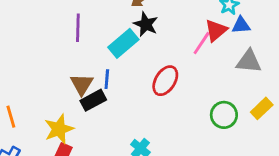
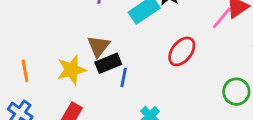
blue line: (107, 79) -> (124, 78), moved
yellow star: (59, 129) -> (71, 70), moved

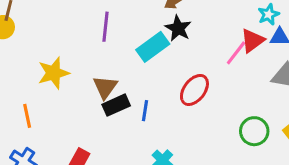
yellow star: (71, 70) -> (54, 73), moved
blue line: (124, 78) -> (145, 111), moved

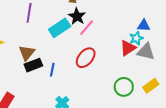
cyan star: (269, 14) -> (136, 38), moved
red triangle: (252, 40) -> (128, 48), moved
pink line: (236, 53) -> (87, 28), moved

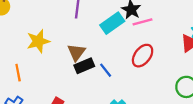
pink line: (87, 28) -> (143, 22), turned 36
blue line: (52, 70) -> (106, 70), turned -48

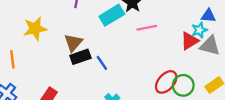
pink line: (143, 22) -> (147, 28), moved
red ellipse: (143, 56) -> (166, 82), moved

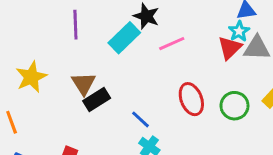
blue line: (102, 63) -> (140, 119), moved
red ellipse: (166, 82) -> (191, 99), moved, turned -50

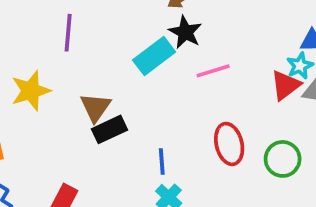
purple line: (75, 25) -> (68, 33), moved
blue line: (140, 119) -> (162, 162), turned 36

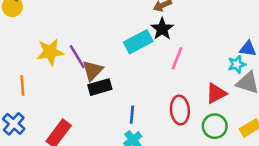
purple line: (68, 33) -> (77, 57), moved, turned -45
pink line: (213, 71) -> (177, 58), turned -60
red triangle: (286, 85) -> (216, 93), moved

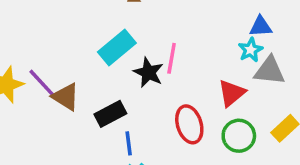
black star: (162, 29) -> (148, 72), moved
brown triangle: (93, 70) -> (66, 97), turned -30
black rectangle: (100, 87) -> (110, 114), moved

